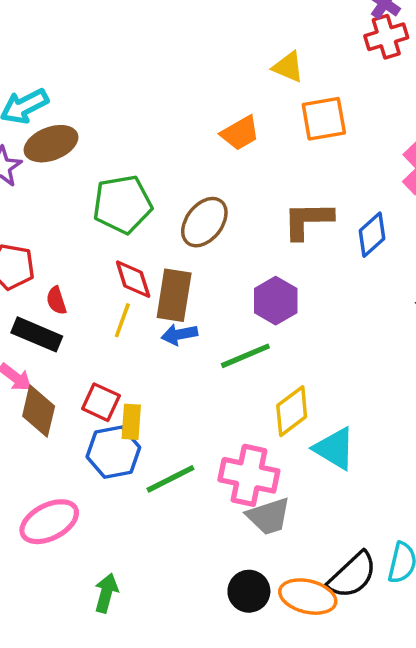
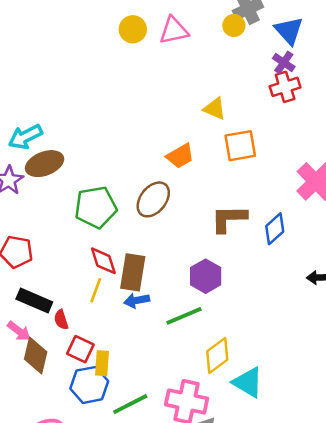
brown ellipse: (204, 222) -> (153, 199), moved
red semicircle: (56, 301) -> (61, 320), moved

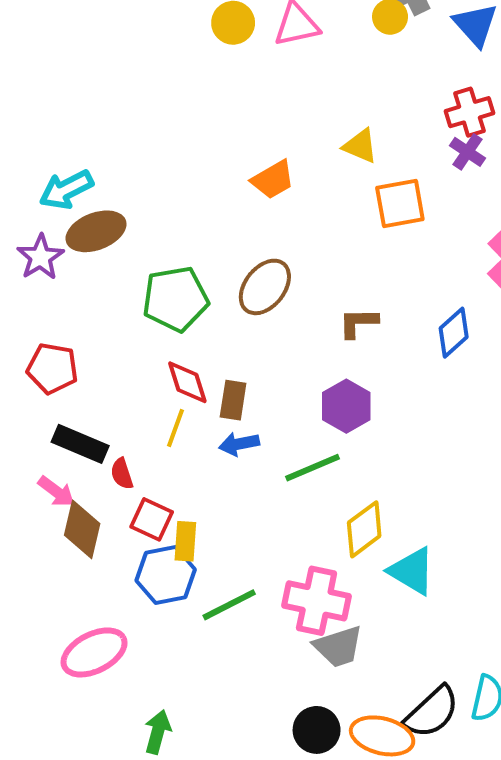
purple cross: (284, 63) -> (468, 152), moved
orange trapezoid: (180, 156) -> (273, 180), moved
brown L-shape: (229, 219) -> (358, 323), moved, size x0.7
brown rectangle: (133, 272) -> (233, 400), size x0.7

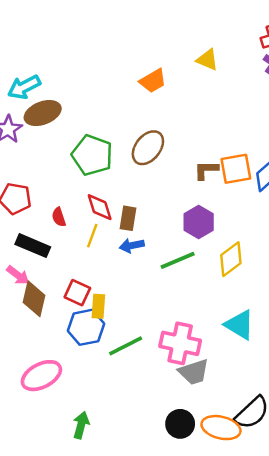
orange square: (400, 204) -> (236, 169), moved
green pentagon: (175, 299) -> (92, 155), turned 30
red semicircle: (122, 474) -> (59, 217), moved
yellow diamond: (364, 529) -> (231, 259), moved

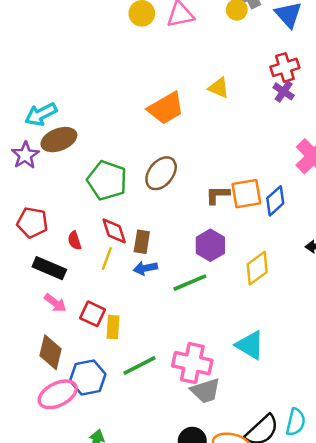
orange trapezoid: (153, 81) -> (166, 108), size x1.4
yellow diamond: (231, 259) -> (257, 268), moved
pink arrow: (18, 275) -> (55, 303), moved
brown diamond: (34, 299) -> (50, 352), moved
blue hexagon: (86, 327) -> (88, 378), moved

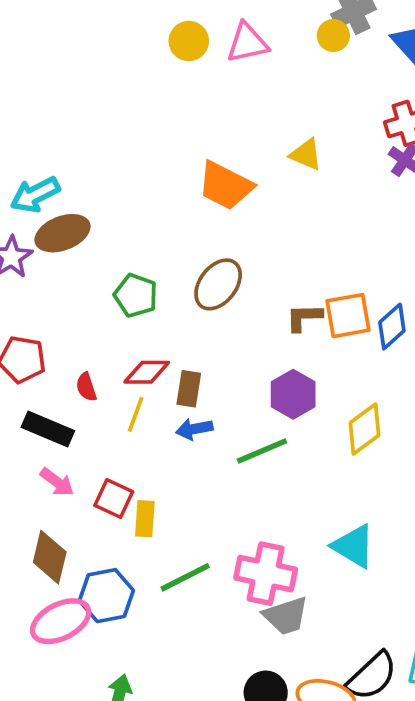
orange trapezoid: (166, 108) -> (225, 186), turned 57
green pentagon: (107, 180) -> (136, 295), size x0.7
red diamond: (114, 231) -> (147, 372), turned -72

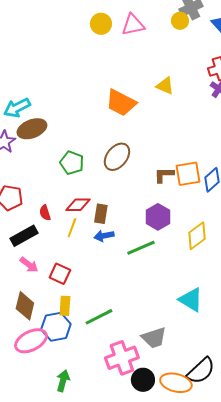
black rectangle: (48, 429) -> (24, 236), turned -52
yellow rectangle: (145, 519) -> (65, 306), moved
pink cross: (266, 574) -> (122, 358), moved, turned -32

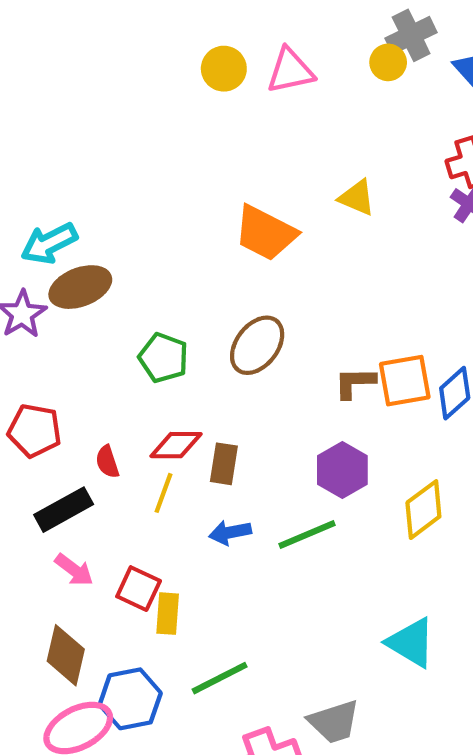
blue arrow: (104, 236) -> (230, 532), moved
yellow rectangle: (65, 306) -> (168, 614), moved

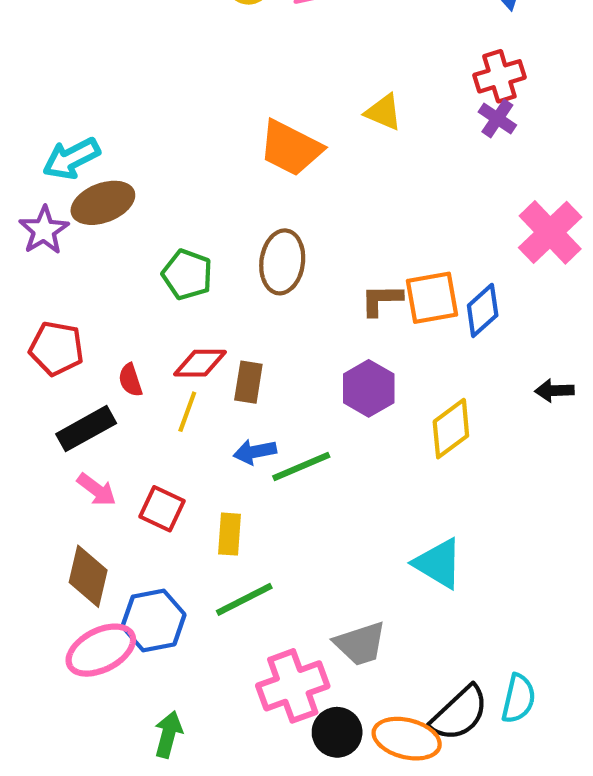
brown ellipse: (257, 345) -> (282, 262), turned -30
green line: (307, 535) -> (301, 467), moved
yellow rectangle: (168, 614) -> (229, 534), moved

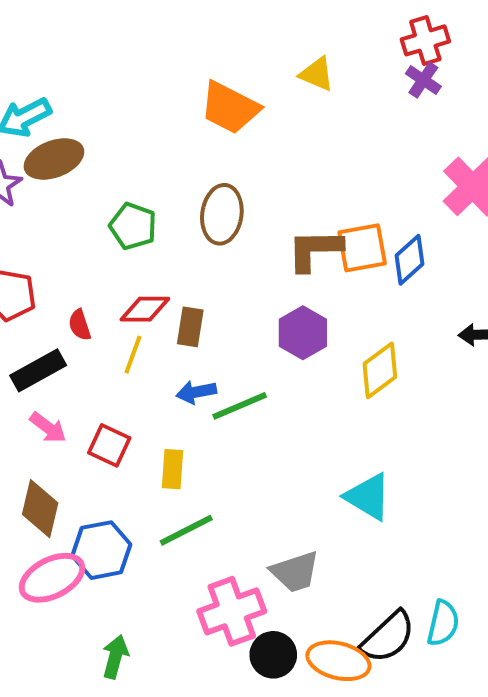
brown L-shape: (381, 300) -> (315, 250), size x1.4

